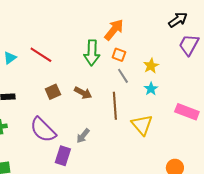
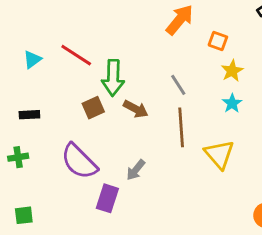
green arrow: (92, 53) -> (113, 78), moved
orange square: (119, 55) -> (218, 41), moved
gray line: (123, 76) -> (178, 85), moved

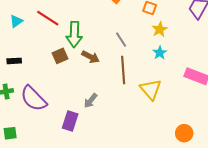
purple semicircle: (79, 161) -> (34, 99), moved

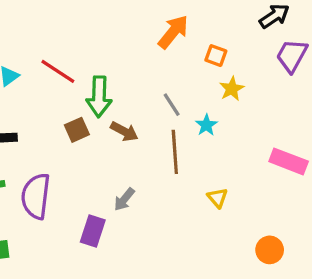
cyan star: (160, 53) -> (206, 125), moved
yellow triangle: (151, 89) -> (217, 198), moved, size x0.6
purple semicircle: (34, 99) -> (36, 196), turned 52

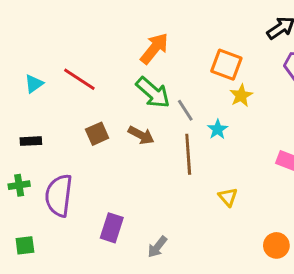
orange arrow: (173, 32) -> (154, 48), moved
orange square: (216, 56) -> (226, 65), size x1.5
green arrow: (99, 97) -> (153, 93), moved, turned -51
gray arrow: (124, 199) -> (157, 247), moved

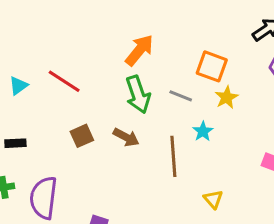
green arrow: (153, 93) -> (138, 94), turned 30
gray line: (185, 110) -> (181, 96), moved, turned -35

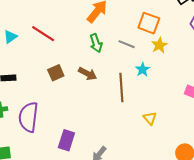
green arrow: (138, 94) -> (96, 43), size x0.7

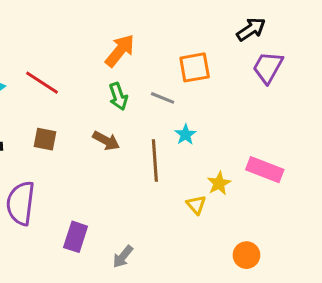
orange square: (149, 23) -> (195, 67), turned -30
yellow star: (159, 45) -> (219, 183), moved
brown square: (56, 73) -> (45, 139), moved, turned 35

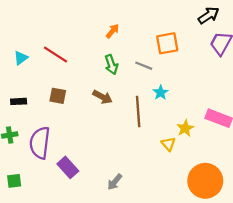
orange arrow: (120, 51) -> (112, 31), size x0.6
purple rectangle: (76, 237) -> (68, 167), moved, turned -60
orange circle: (246, 255) -> (205, 181), size x1.8

